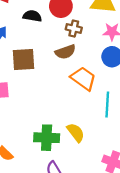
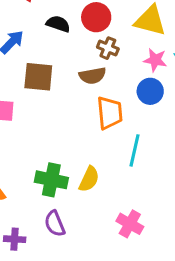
orange trapezoid: (83, 78) -> (110, 113), turned 40
yellow semicircle: (76, 132) -> (89, 179), turned 54

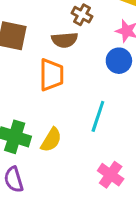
orange trapezoid: (110, 113) -> (51, 75), moved
pink cross: (130, 224) -> (111, 175), moved

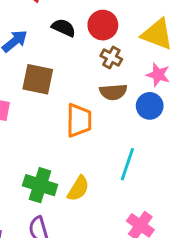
brown semicircle: (65, 40) -> (113, 92), moved

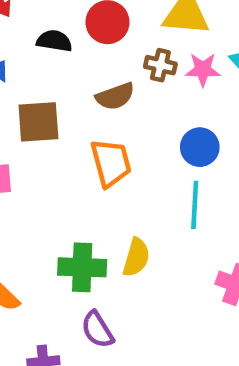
brown cross: (111, 58) -> (160, 65), moved
brown semicircle: (113, 92) -> (115, 96), moved
blue circle: (150, 106) -> (200, 147), moved

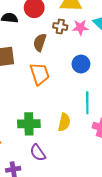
brown semicircle: (115, 96) -> (40, 42), turned 132
cyan line: (195, 205) -> (87, 103), moved
yellow semicircle: (136, 257) -> (64, 122), moved

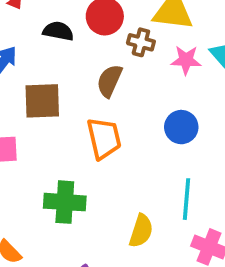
brown cross: (60, 27) -> (141, 42), moved
green cross: (29, 124) -> (65, 202), moved

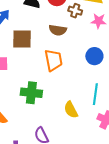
brown semicircle: (109, 81) -> (58, 30), turned -108
yellow semicircle: (141, 231) -> (71, 110), turned 132

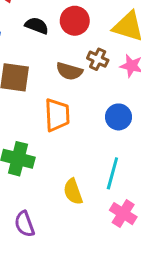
brown cross: (75, 11) -> (98, 59), moved

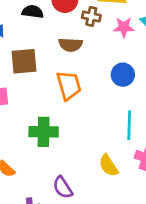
brown cross: (98, 59) -> (91, 16), moved
yellow semicircle: (73, 192) -> (109, 166), moved

